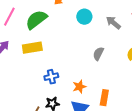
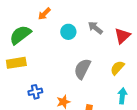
gray arrow: (113, 23) -> (95, 28), moved
gray semicircle: (98, 54) -> (82, 69), size x1.5

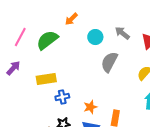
yellow rectangle: (16, 63) -> (46, 79), moved
gray semicircle: (82, 69) -> (109, 62), moved

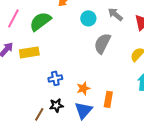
yellow rectangle: (46, 79) -> (29, 52), moved

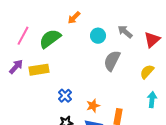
blue cross: (55, 78) -> (65, 96), turned -32

